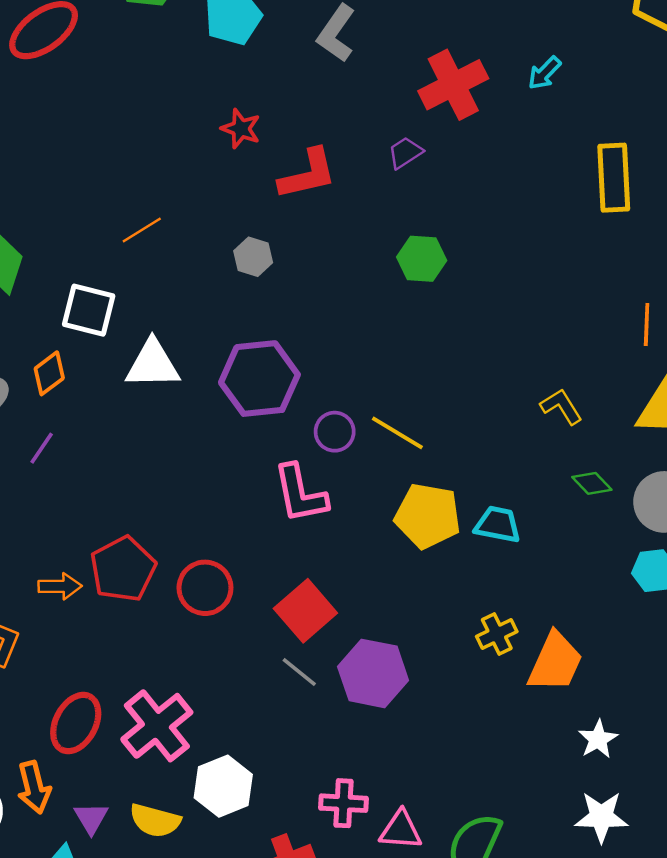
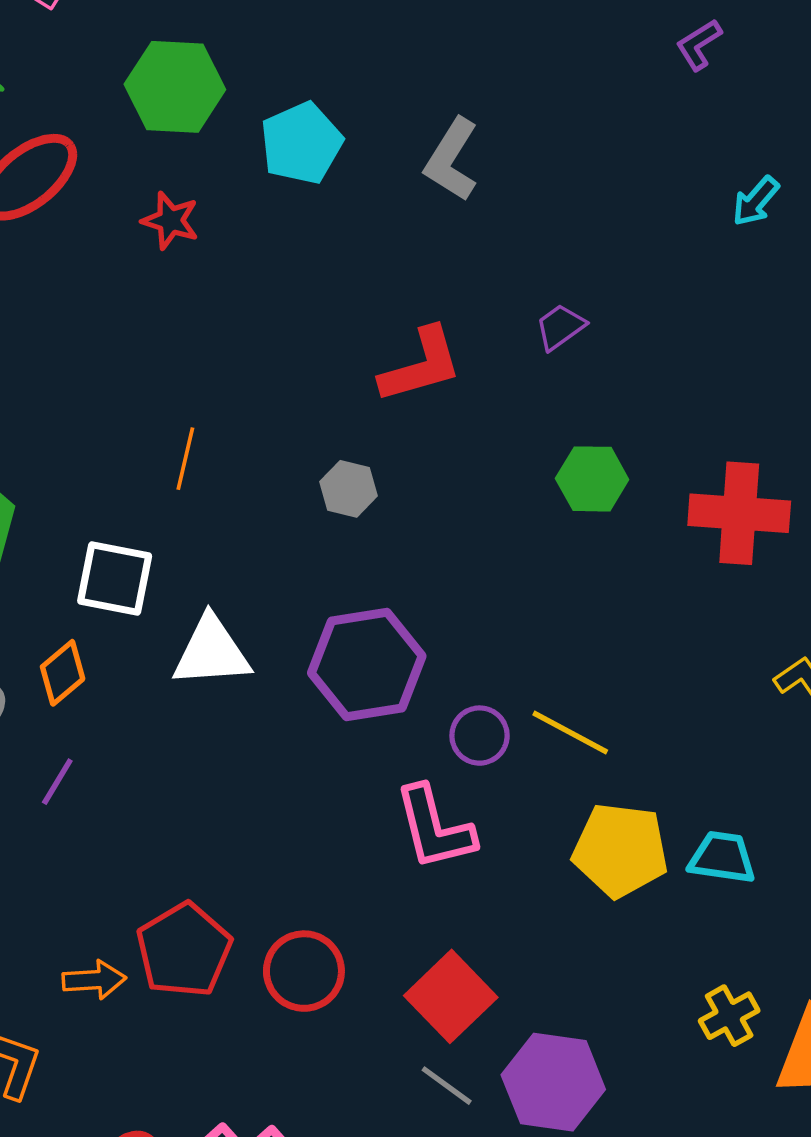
red cross: (453, 85) -> (739, 513), moved, turned 34
red star: (241, 129) -> (170, 221), moved
orange line: (142, 230) -> (185, 459), turned -42

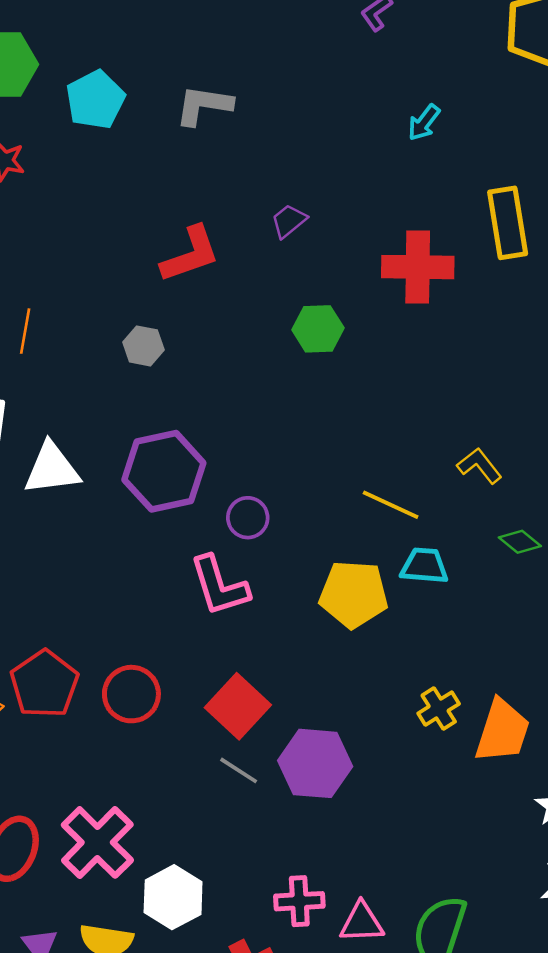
gray L-shape: (452, 160) -> (204, 105), turned 70
red cross: (739, 513) -> (418, 267), moved
yellow line: (570, 733) -> (391, 505), moved
cyan trapezoid: (722, 857) -> (424, 566), moved

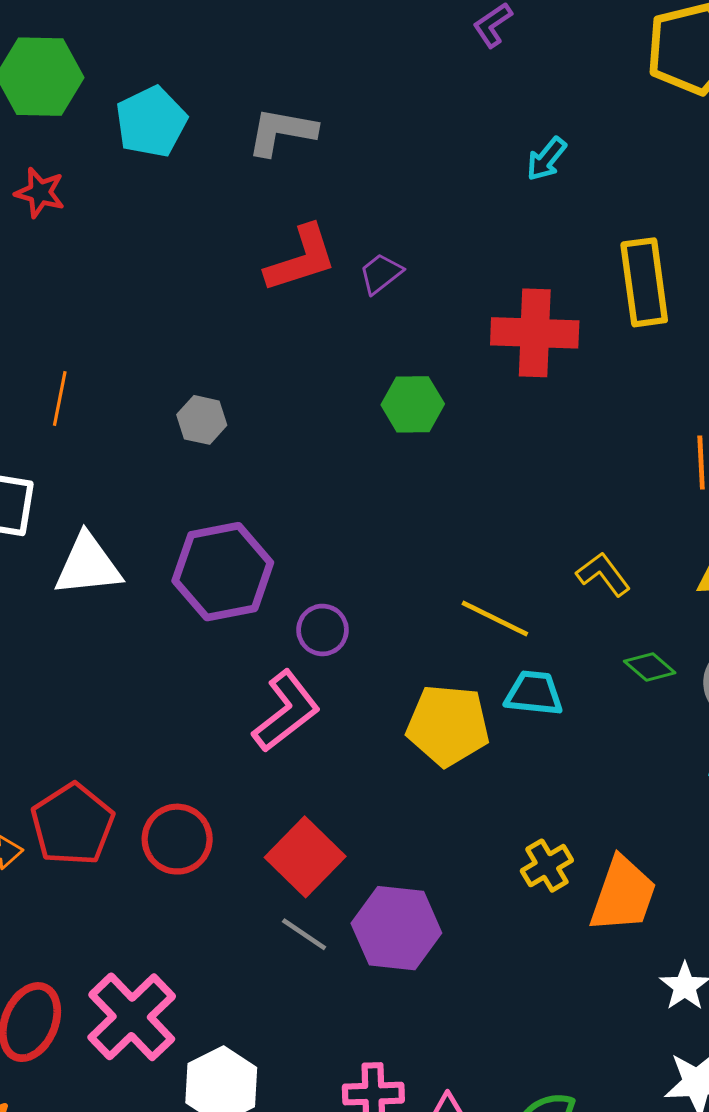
red L-shape: (190, 254) -> (301, 259), moved
pink L-shape: (219, 586) -> (286, 711), turned -112

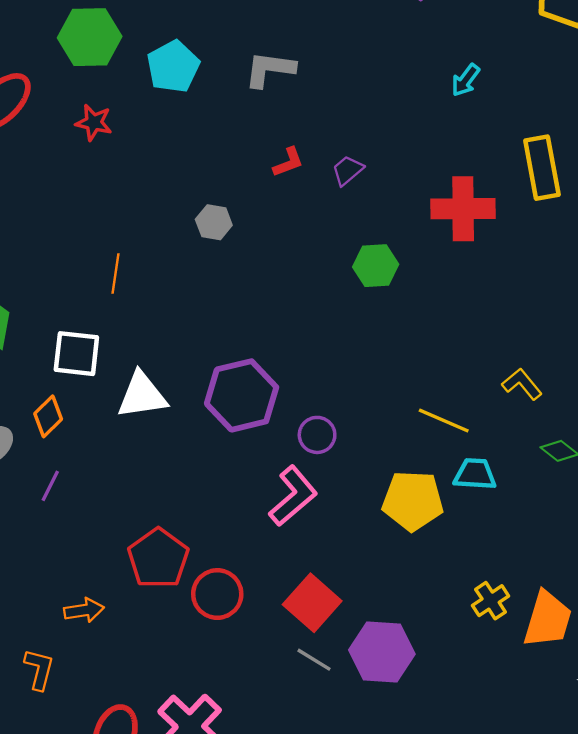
red L-shape: (301, 259) -> (288, 162), size x0.6
gray hexagon: (202, 420) -> (214, 222), moved
red pentagon: (73, 824) -> (158, 558), moved

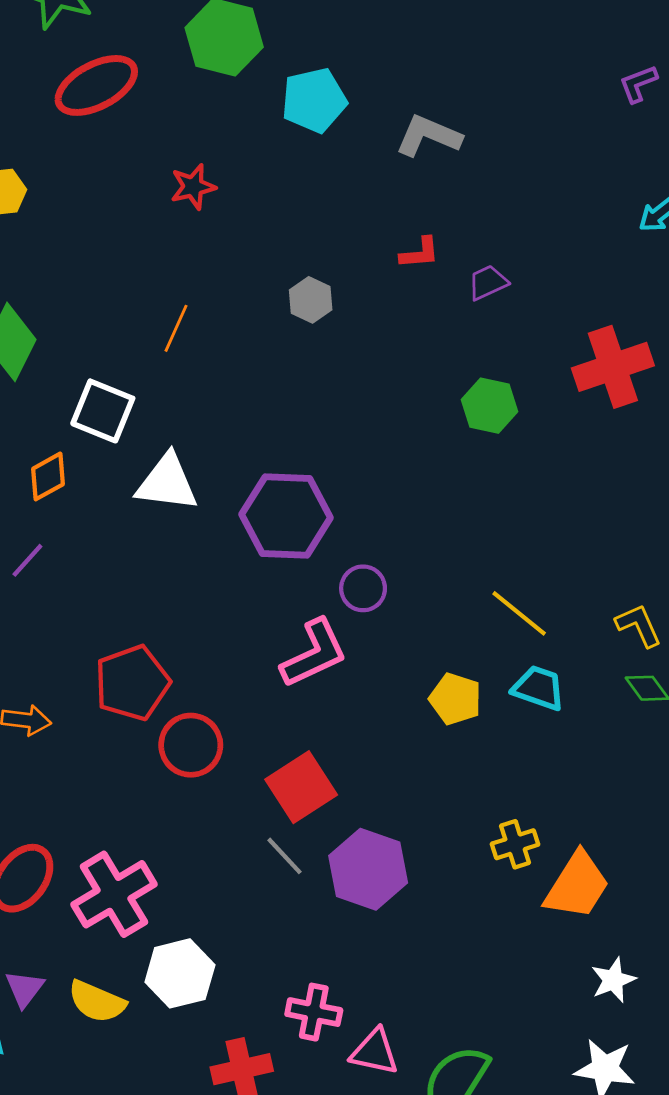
red star: (94, 123) -> (193, 187), moved, turned 30
red cross: (463, 209) -> (613, 367), turned -34
yellow L-shape: (522, 384) -> (639, 625), moved
yellow pentagon: (413, 501) -> (455, 699), size x0.7

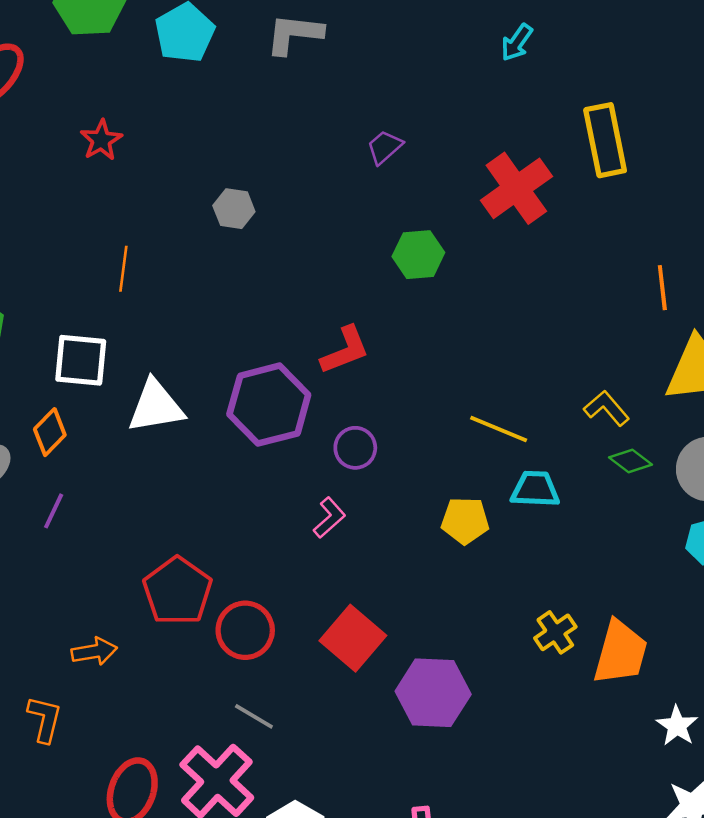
red L-shape: (420, 253) -> (345, 350), moved, size x1.4
pink L-shape: (314, 653) -> (329, 518), size x0.6
gray line: (284, 856) -> (254, 716), moved

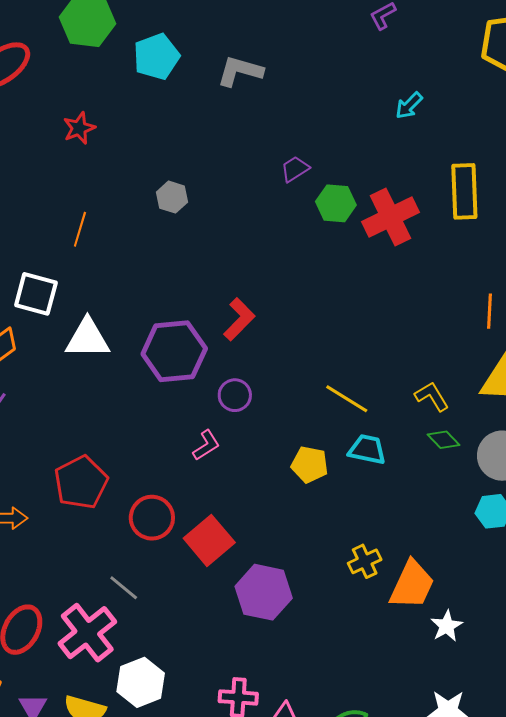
green hexagon: (418, 255) -> (336, 203), moved
red L-shape: (345, 350) -> (239, 319), turned -33
red circle: (245, 630) -> (152, 518), moved
white star: (677, 726) -> (447, 626), moved

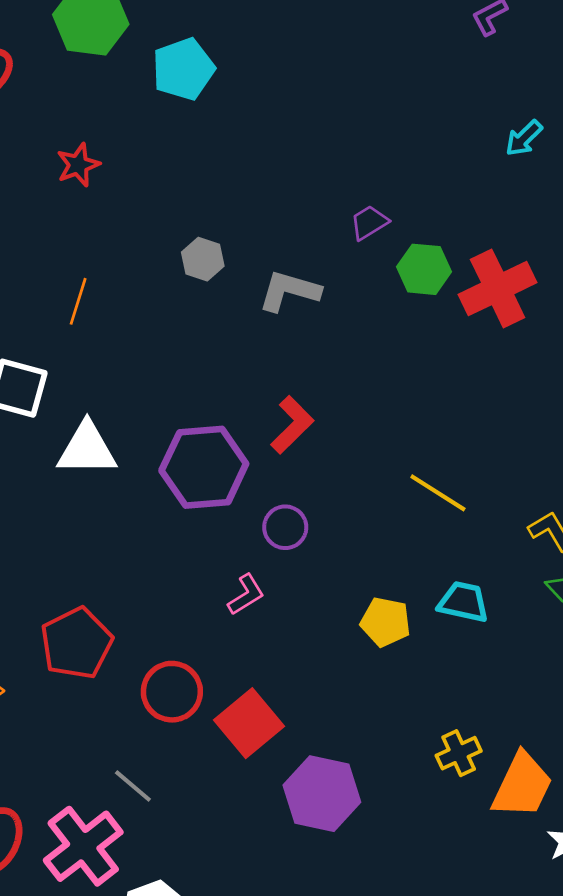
gray L-shape: (240, 71) -> (289, 291), moved
yellow line: (347, 399) -> (438, 493), moved

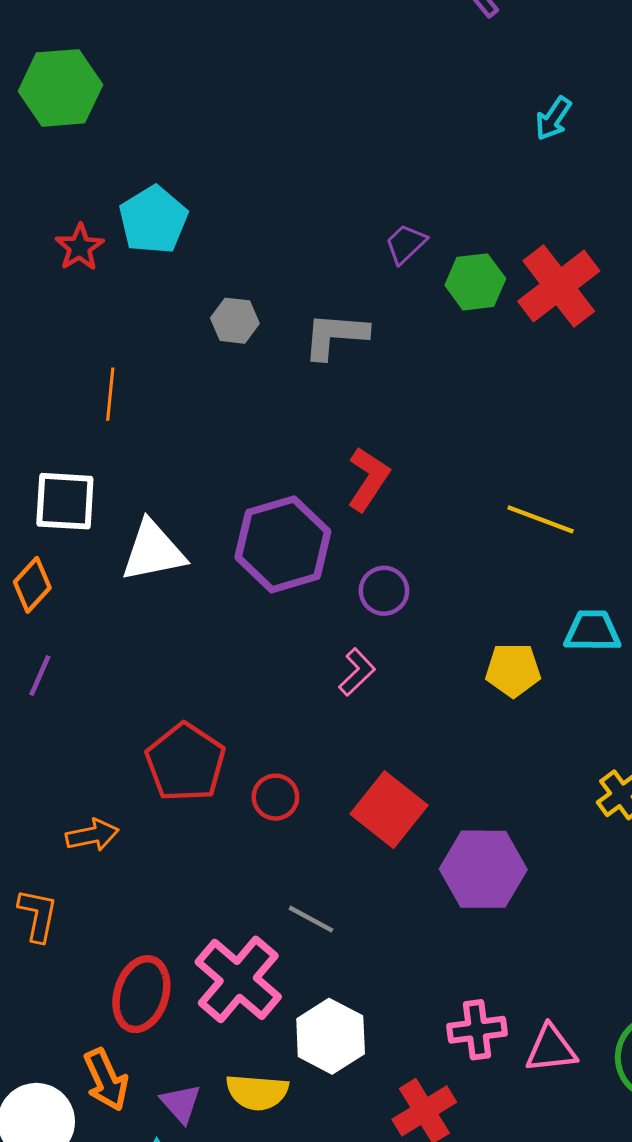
cyan pentagon: (183, 69) -> (153, 220), moved
red circle: (172, 692) -> (275, 797), moved, size x0.7
gray line: (133, 786) -> (311, 919), moved

